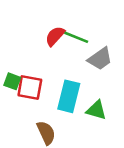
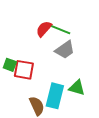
gray trapezoid: (100, 59) -> (65, 50), moved
cyan rectangle: (69, 96) -> (55, 96), moved

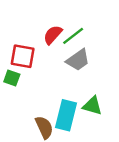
green line: (61, 30) -> (73, 36), turned -60
red square: (24, 70) -> (23, 56), moved

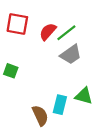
red square: (23, 56) -> (17, 24), moved
cyan rectangle: (66, 115) -> (60, 105), size x0.7

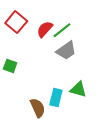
red square: (17, 24) -> (16, 22), turned 30

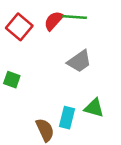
red semicircle: (45, 29) -> (54, 21), moved
green line: (62, 30) -> (74, 17), moved, turned 42

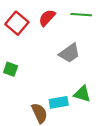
green line: (74, 17) -> (81, 15), moved
cyan rectangle: (67, 118) -> (59, 102), turned 66

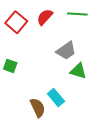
green triangle: (82, 94) -> (78, 71), moved
cyan rectangle: (59, 102) -> (56, 97), turned 60

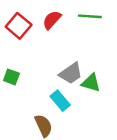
gray trapezoid: (66, 51) -> (71, 73), moved
cyan rectangle: (56, 97) -> (60, 101), moved

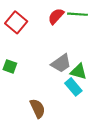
red semicircle: (52, 20) -> (56, 16), moved
cyan rectangle: (60, 101) -> (73, 87), moved

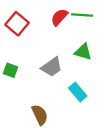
gray trapezoid: (61, 63) -> (52, 67), moved
green triangle: (79, 72) -> (83, 52), moved

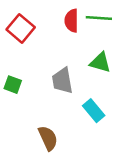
red semicircle: (59, 17) -> (71, 21), turned -42
gray trapezoid: (52, 67) -> (62, 81), turned 115

